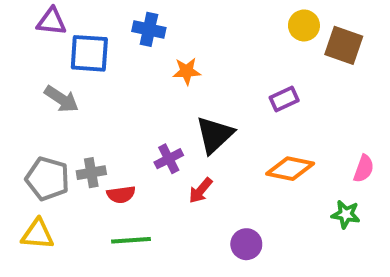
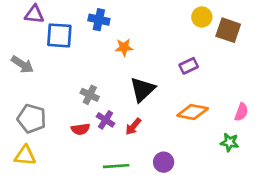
gray arrow: (61, 99) -> (22, 64), moved
purple cross: (169, 159) -> (106, 120), moved, turned -30
gray cross: (91, 173) -> (90, 95), moved, turned 36
green line: (131, 240) -> (116, 166), moved

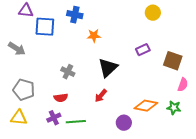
brown square: (228, 30) -> (173, 61), moved
orange diamond: (193, 112) -> (146, 106), moved
purple cross: (106, 120) -> (54, 118), moved, turned 32
green line: (116, 166) -> (76, 122), moved

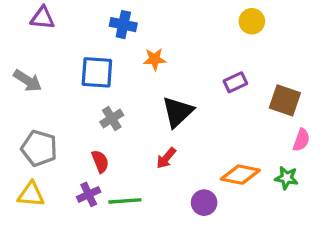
blue square: (45, 27) -> (97, 72), moved
gray cross: (68, 72) -> (112, 119), turned 32
red semicircle: (61, 98) -> (100, 161), turned -104

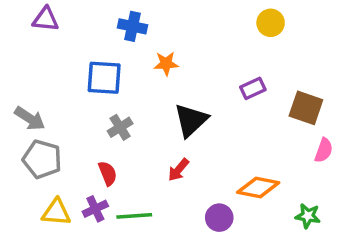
gray arrow: (28, 81) -> (30, 118), moved
green star: (286, 178) -> (308, 216), moved
yellow triangle: (31, 194) -> (56, 212), moved

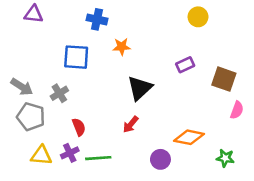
gray cross: (120, 127) -> (59, 93), moved

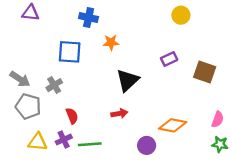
pink semicircle: (237, 110) -> (218, 119), moved
red arrow: (131, 124) -> (119, 113), turned -140
green star: (225, 158) -> (220, 144), moved

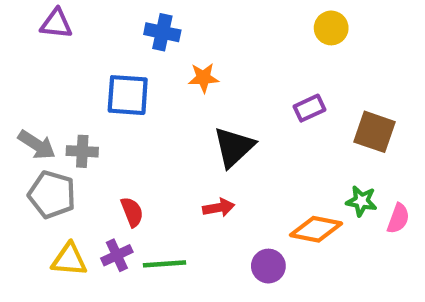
gray cross: (54, 85) -> (82, 151), moved, turned 35
green star: (220, 144) -> (361, 201), moved

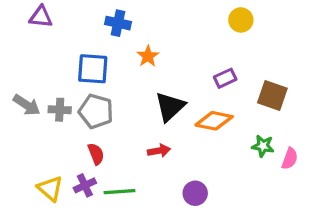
orange star: (203, 78) -> (148, 56), turned -30
gray pentagon: (52, 195) -> (96, 111), moved
orange diamond: (316, 229) -> (214, 121), moved
yellow triangle: (69, 260) -> (50, 188), turned 36

